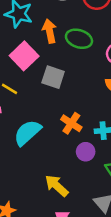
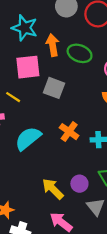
pink square: (24, 56) -> (28, 67), turned 35
purple circle: (86, 152) -> (79, 184), moved

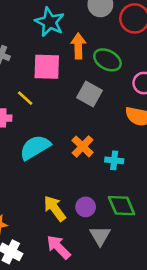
gray square: (54, 88) -> (90, 94), moved

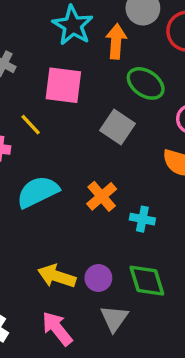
orange arrow: (78, 46) -> (116, 41), moved
yellow arrow: (55, 208) -> (57, 276), turned -40

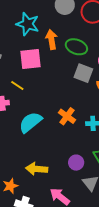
orange arrow: (116, 41) -> (51, 39), moved
gray square: (117, 127) -> (83, 73), moved
yellow arrow: (57, 276) -> (37, 169), moved

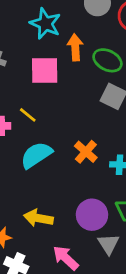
yellow line: (17, 86) -> (28, 115), moved
purple circle: (76, 163) -> (92, 215), size x1.5

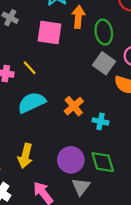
green ellipse: (108, 60) -> (104, 32), turned 45
yellow arrow: (38, 218) -> (25, 156), turned -95

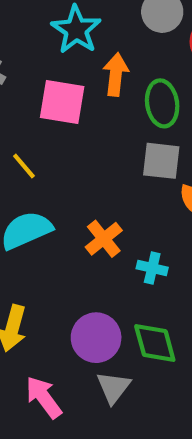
gray square: (104, 63) -> (161, 161), turned -30

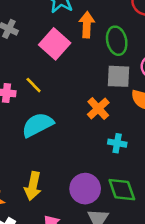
pink square: (62, 102) -> (55, 44), turned 36
orange cross: (104, 239) -> (98, 108), moved

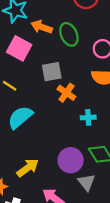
orange arrow: (87, 25) -> (42, 27), turned -60
gray square: (118, 76) -> (52, 72), moved
yellow arrow: (33, 186) -> (28, 168), turned -125

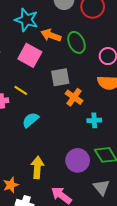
cyan semicircle: (20, 117) -> (31, 120), size x0.7
yellow arrow: (28, 168) -> (37, 167), turned -50
gray triangle: (87, 182) -> (101, 187), moved

